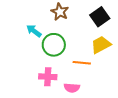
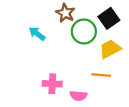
green circle: (54, 45) -> (84, 31), moved
orange line: (82, 63) -> (101, 75), moved

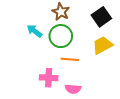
green circle: (84, 31) -> (61, 36), moved
orange line: (101, 75) -> (70, 59), moved

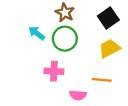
orange line: (70, 59) -> (102, 80), moved
pink cross: (49, 78) -> (54, 71), moved

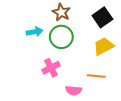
cyan arrow: (37, 33) -> (35, 32), turned 133
pink cross: (54, 71) -> (51, 68), turned -30

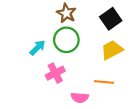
cyan arrow: (35, 32) -> (38, 48), moved, turned -35

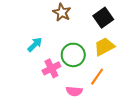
green circle: (66, 40) -> (73, 55), moved
orange line: (104, 82) -> (97, 77), turned -60

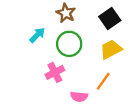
cyan arrow: (35, 45) -> (37, 35), moved
green circle: (73, 55) -> (69, 44), moved

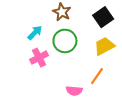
pink cross: (55, 72) -> (39, 58), moved

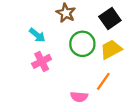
cyan arrow: (35, 33) -> (37, 35), turned 84
green circle: (65, 41) -> (82, 44), moved

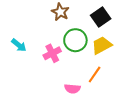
cyan arrow: (37, 35) -> (19, 45), moved
pink cross: (42, 61) -> (52, 53), moved

